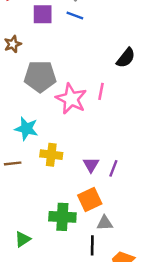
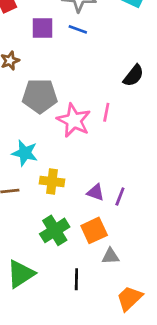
purple triangle: (91, 165) -> (95, 192), turned -42
green cross: (62, 217) -> (55, 230), moved, turned -35
green triangle: (23, 239) -> (21, 274), size x1.6
black line: (92, 245) -> (76, 279), moved

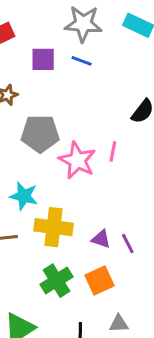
yellow cross: (52, 182) -> (54, 227), size x1.4
purple line: (120, 196) -> (128, 243), turned -48
gray triangle: (110, 256) -> (119, 324), moved

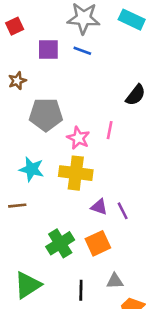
pink star: (77, 160) -> (78, 138), size x0.7
yellow cross: (54, 227) -> (76, 173), moved

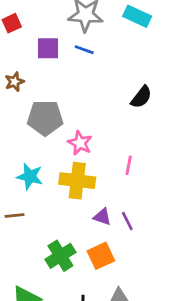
pink line: (110, 130) -> (129, 165), moved

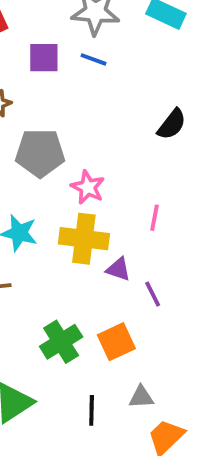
purple triangle: (102, 217) -> (118, 269), moved

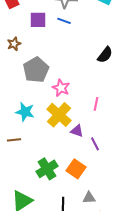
gray pentagon: (40, 153) -> (36, 70), turned -30
yellow cross: (84, 239) -> (59, 115), turned 35
orange square: (116, 342) -> (76, 169), turned -30

